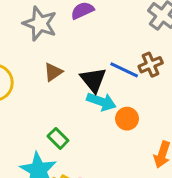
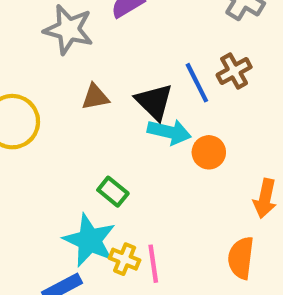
blue line: (124, 70) -> (197, 83), turned 44
brown triangle: (53, 72) -> (95, 97), turned 30

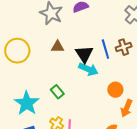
orange circle: (209, 152) -> (115, 90), moved
cyan star: (89, 240) -> (27, 103), moved

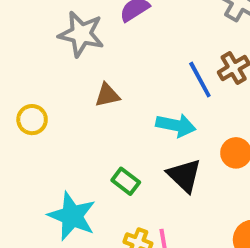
yellow circle: (17, 51) -> (32, 120), size x0.6
black triangle: (84, 54) -> (184, 175), moved

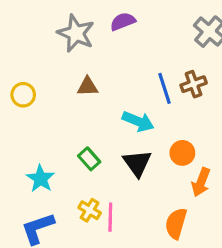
cyan star: (72, 216) -> (41, 179), size x0.7

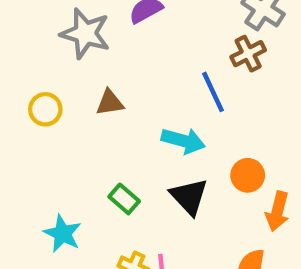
brown cross: (194, 84) -> (248, 54), moved
yellow circle: (23, 95) -> (45, 109), moved

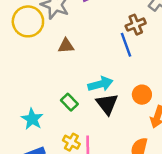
brown cross: (248, 54) -> (136, 25), moved
yellow circle: (45, 109) -> (28, 21), moved, size x1.6
cyan arrow: (183, 141) -> (100, 84), moved, turned -35

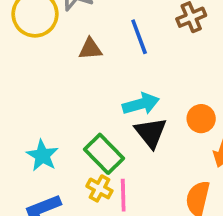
blue line: (126, 45) -> (139, 37), moved
green rectangle: (69, 102) -> (104, 154), moved, size x1.5

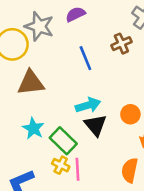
brown triangle: (90, 49) -> (31, 83), moved, size x1.6
cyan star: (42, 155) -> (33, 128), moved

